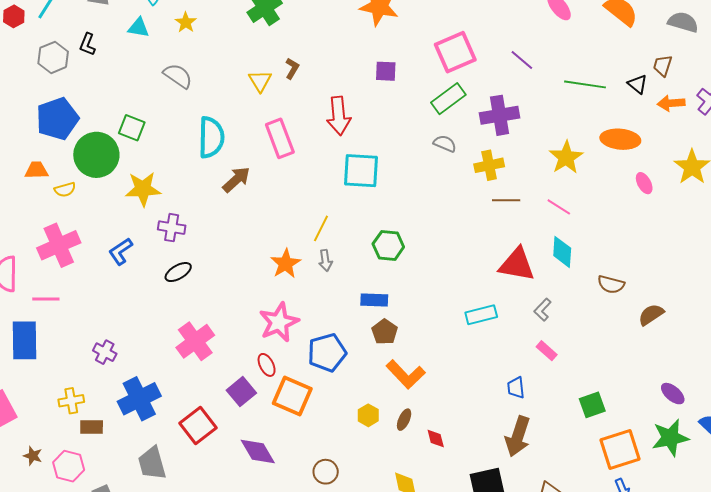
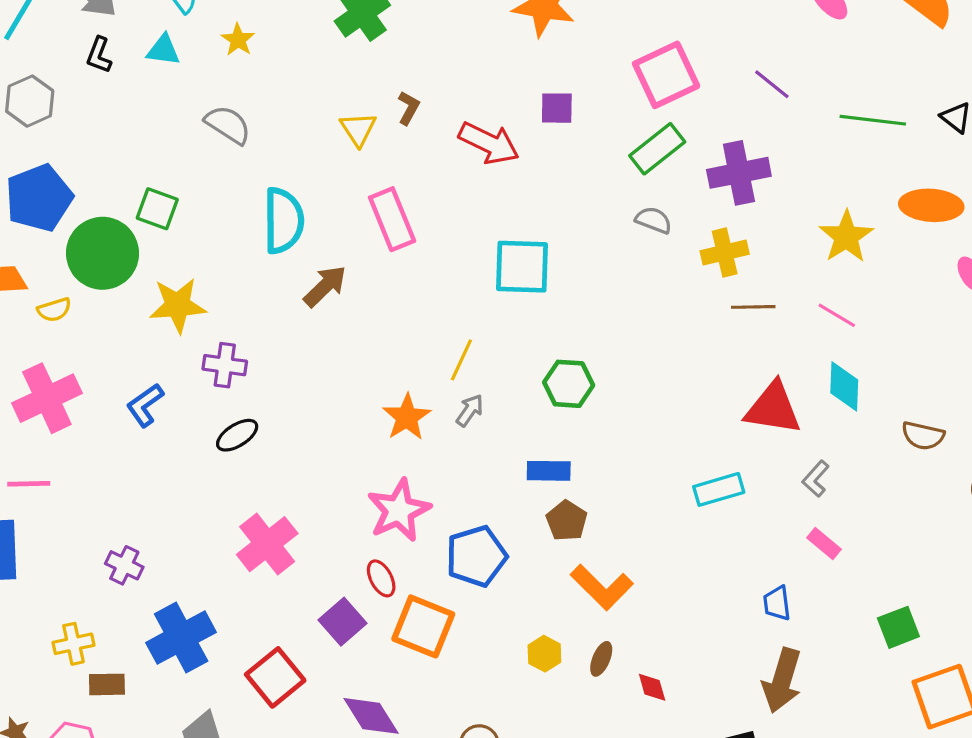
black L-shape: (87, 44) -> (99, 55), moved
red arrow: (339, 116) -> (489, 143), moved, turned -57
gray arrow: (325, 260) -> (470, 410), turned -135

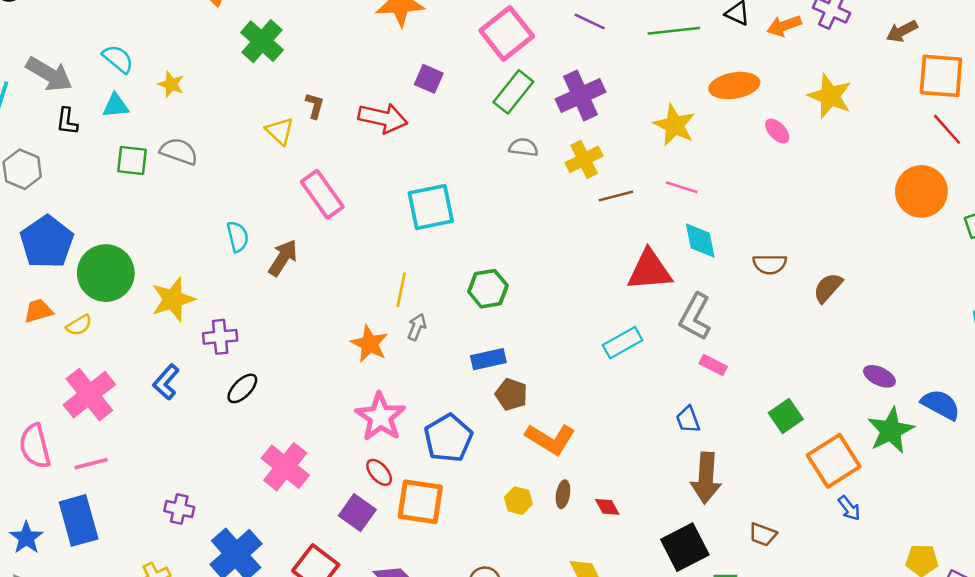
purple square: (557, 108) -> (429, 79), turned 36
green square: (157, 209) -> (132, 160), moved
cyan semicircle: (283, 221) -> (238, 237), moved, size x0.6
gray L-shape: (816, 479) -> (695, 317), size x1.6

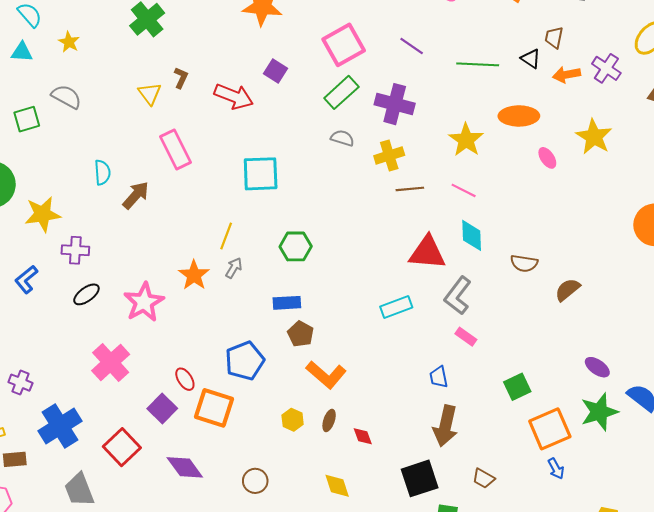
purple cross: (581, 96) -> (395, 104), turned 30
green square: (132, 160) -> (27, 119), moved, turned -32
pink star: (380, 417) -> (144, 302), moved

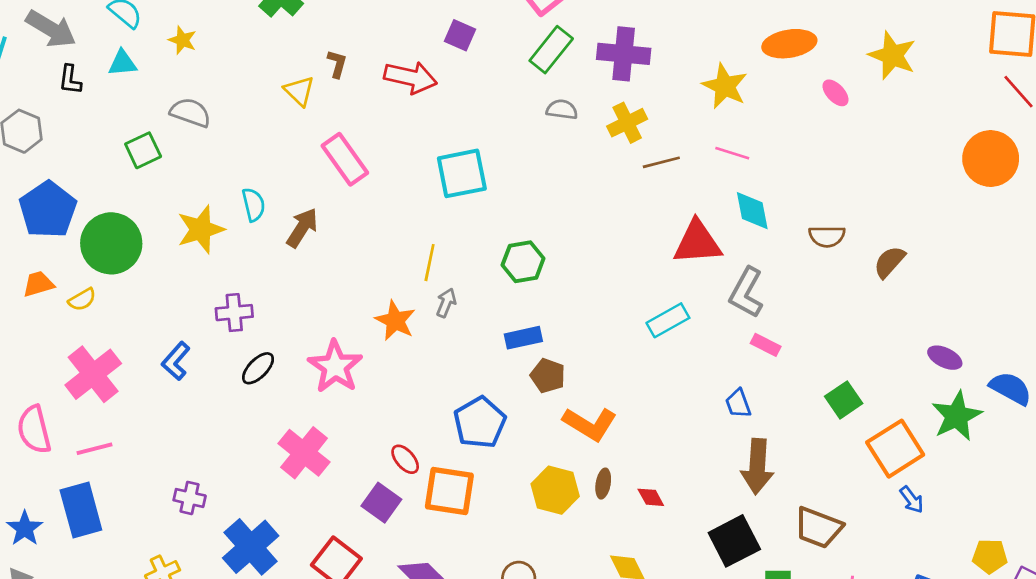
yellow star: (43, 214) -> (201, 229), moved
yellow hexagon: (293, 420) -> (555, 490), size x1.6
brown trapezoid: (484, 478) -> (818, 528), size x1.6

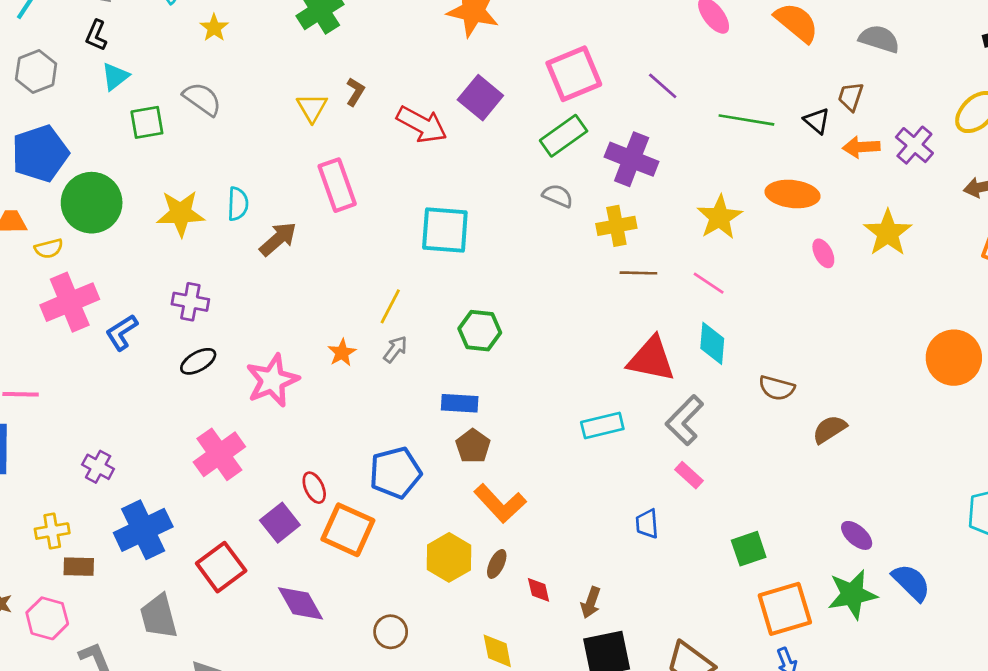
purple square: (460, 35) -> (480, 98), size x1.4
cyan triangle: (123, 63) -> (115, 76), moved, turned -48
orange star: (395, 321) -> (342, 353), size x0.7
pink cross: (93, 374) -> (70, 302), moved
brown arrow: (757, 467) -> (591, 603), moved, size x0.6

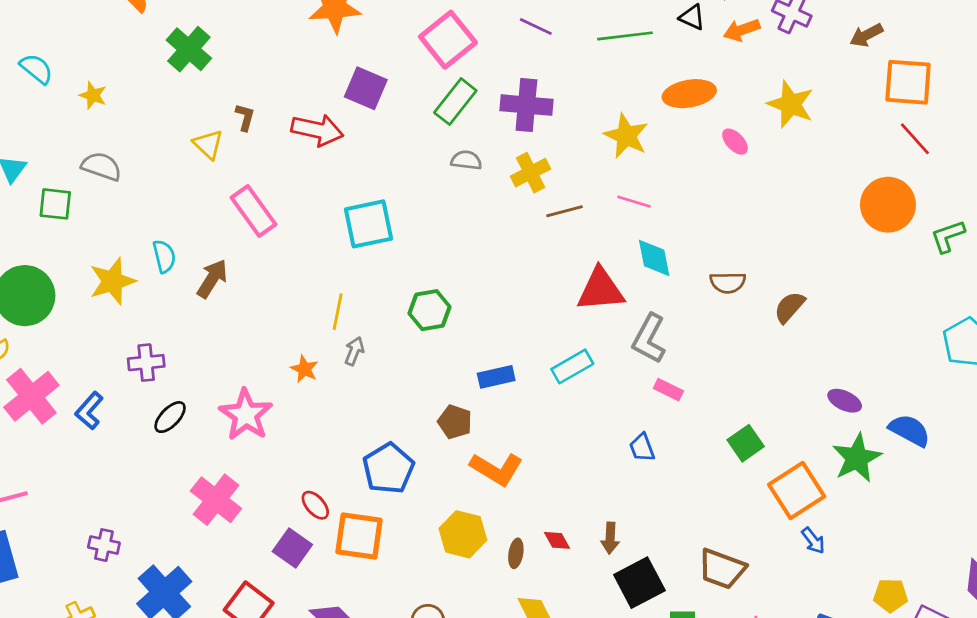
green square: (147, 122) -> (55, 204), turned 32
blue rectangle: (460, 403) -> (496, 377), moved
brown ellipse: (497, 564) -> (516, 553), moved

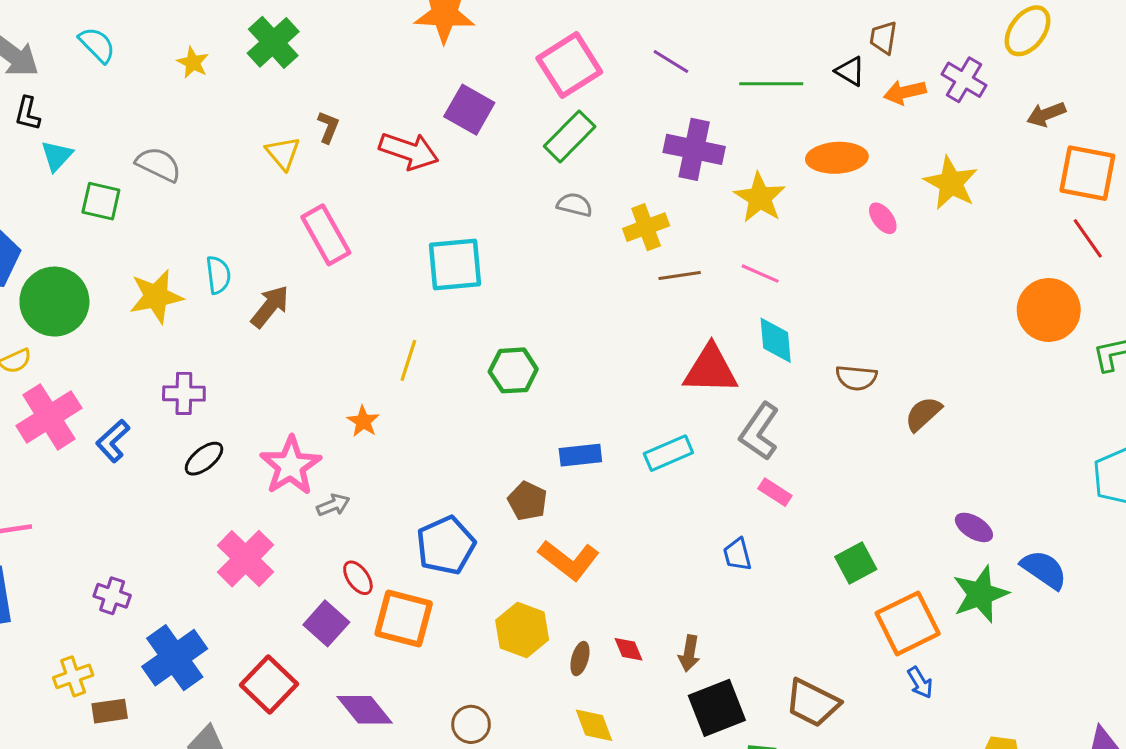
yellow star: (93, 95) -> (193, 63), moved
purple cross: (526, 105) -> (694, 149), moved
gray arrow: (354, 351) -> (333, 505), moved, turned 40

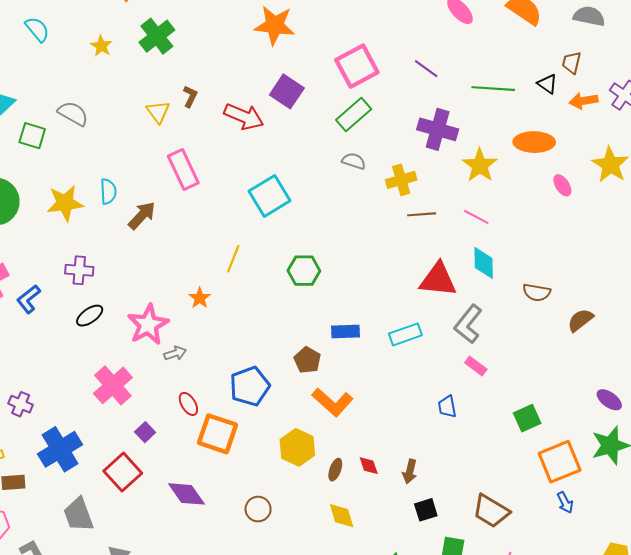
cyan square: (455, 265) -> (270, 196), turned -30
purple square: (326, 623) -> (145, 432), moved, size x0.7
black square: (717, 708) -> (426, 510), size x0.6

